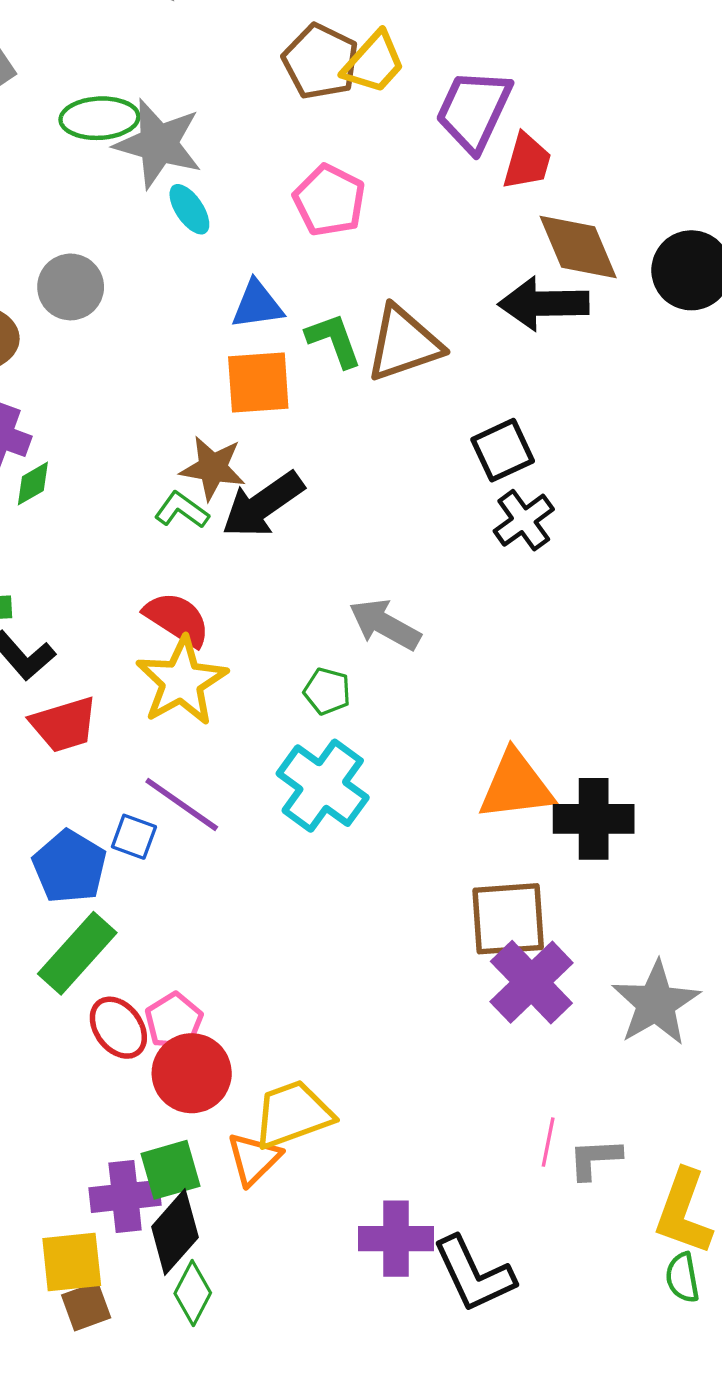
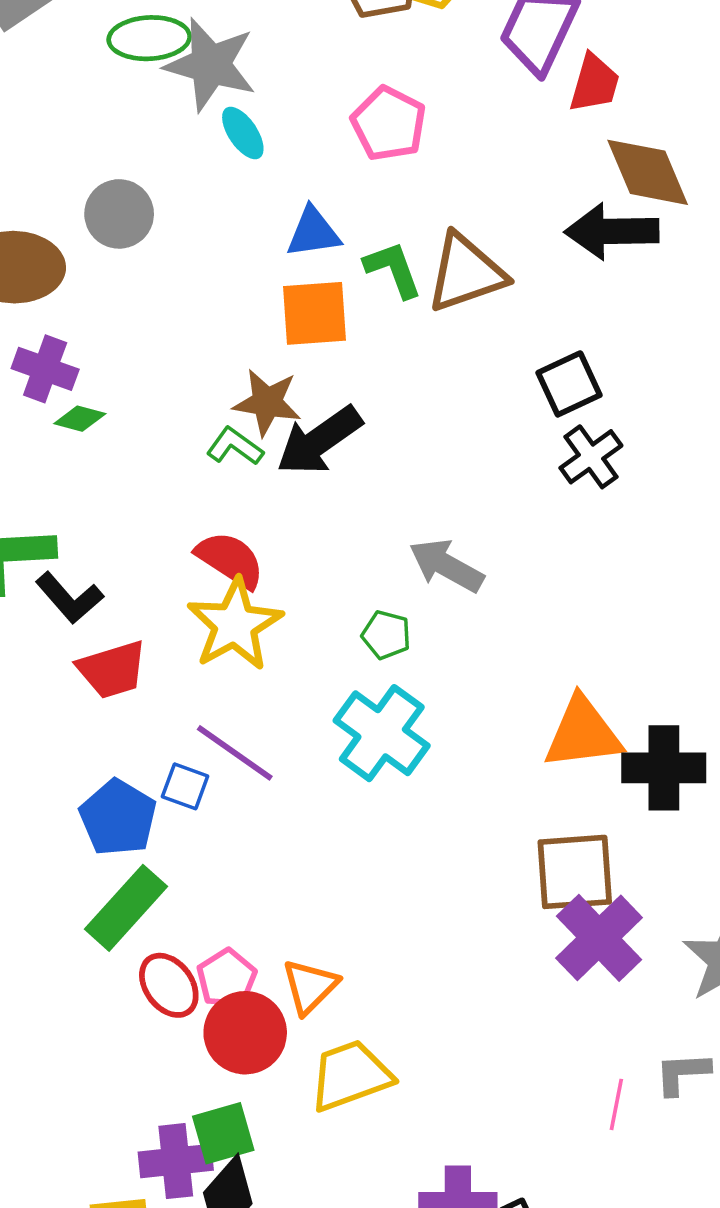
green diamond: (33, 484) -> (80, 419), turned 45
orange triangle: (254, 1159) -> (310, 986), moved
gray L-shape: (595, 1159) -> (682, 1073), moved

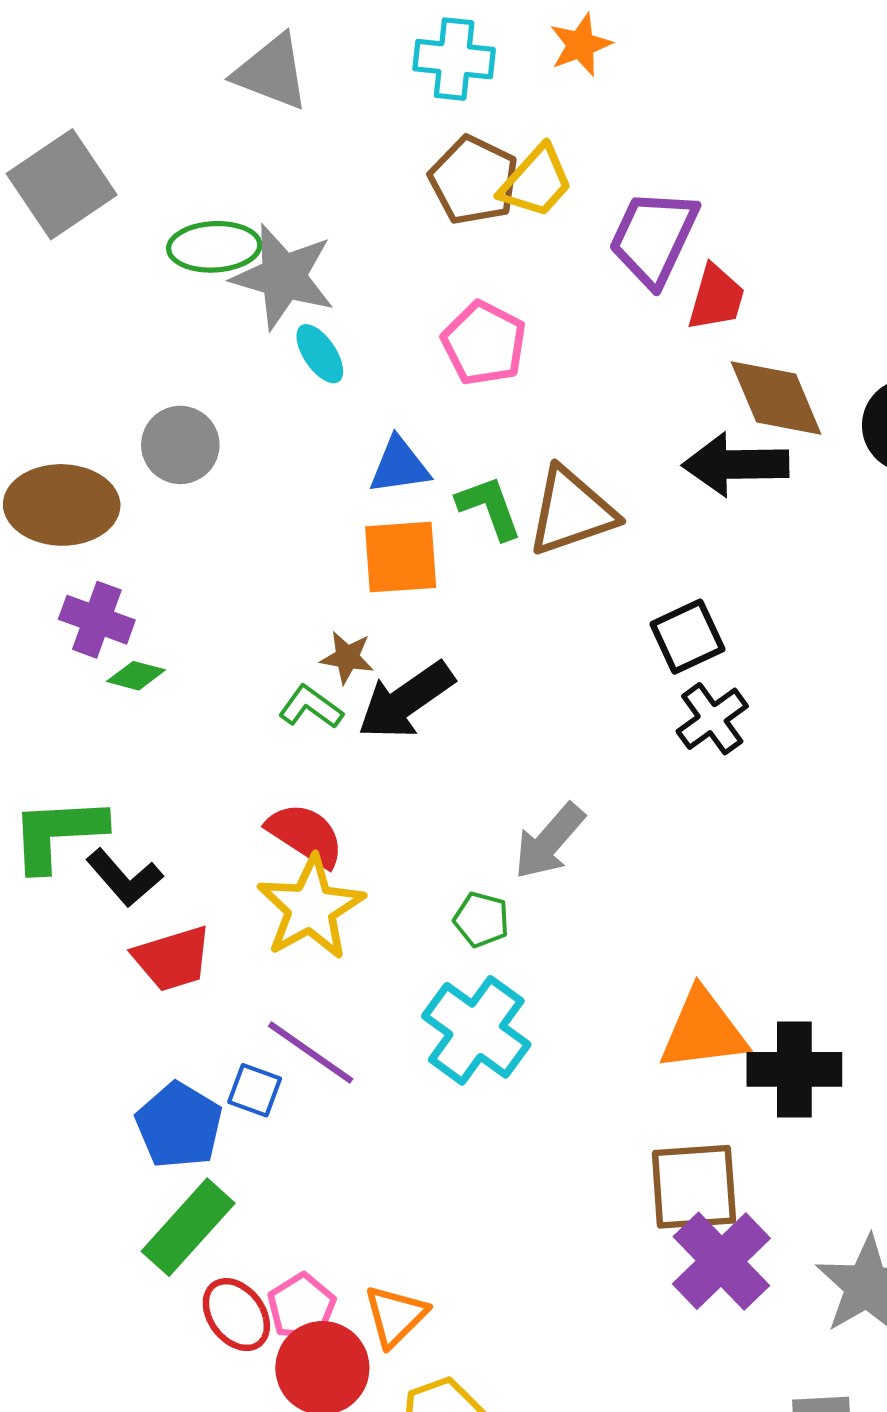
brown star: (267, 402) -> (347, 657), size x0.7
gray arrow: (446, 566) -> (549, 841), turned -78

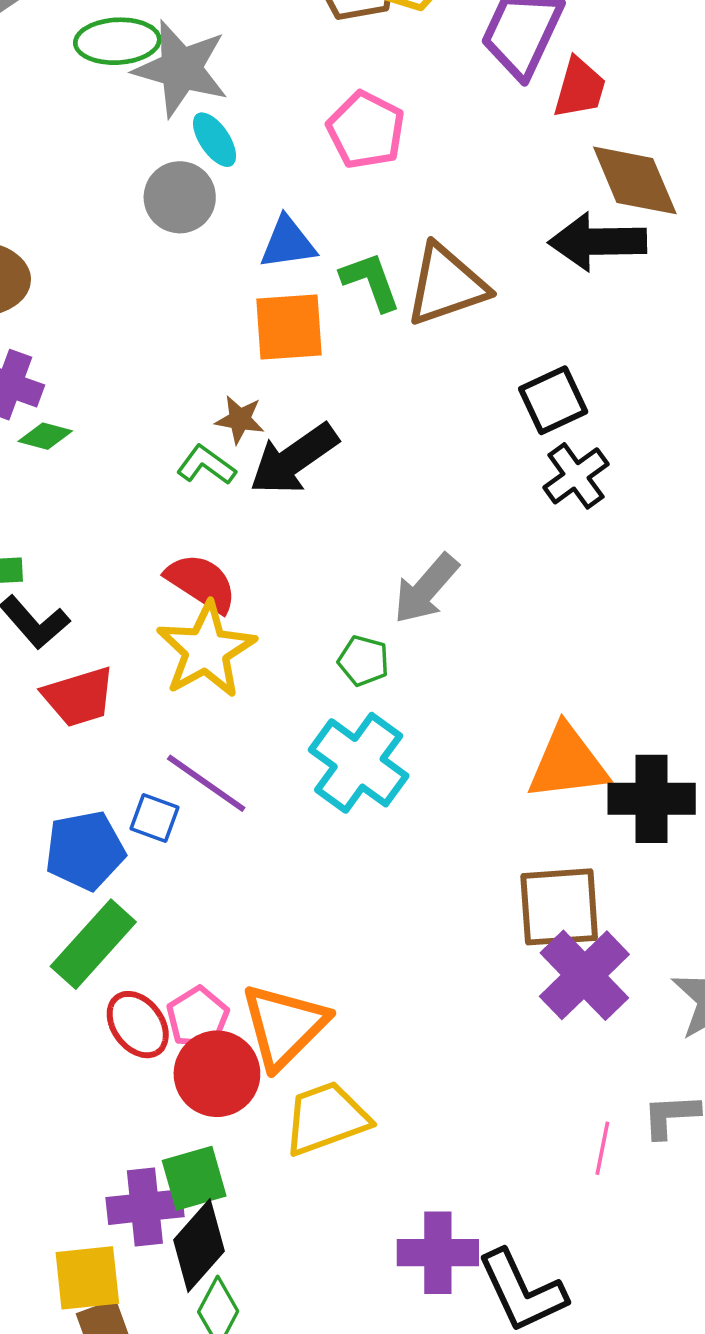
gray circle: (180, 445) -> (180, 197), moved
blue pentagon: (179, 1125) -> (85, 850), turned 30
orange triangle: (395, 1316) -> (284, 1026), size x1.5

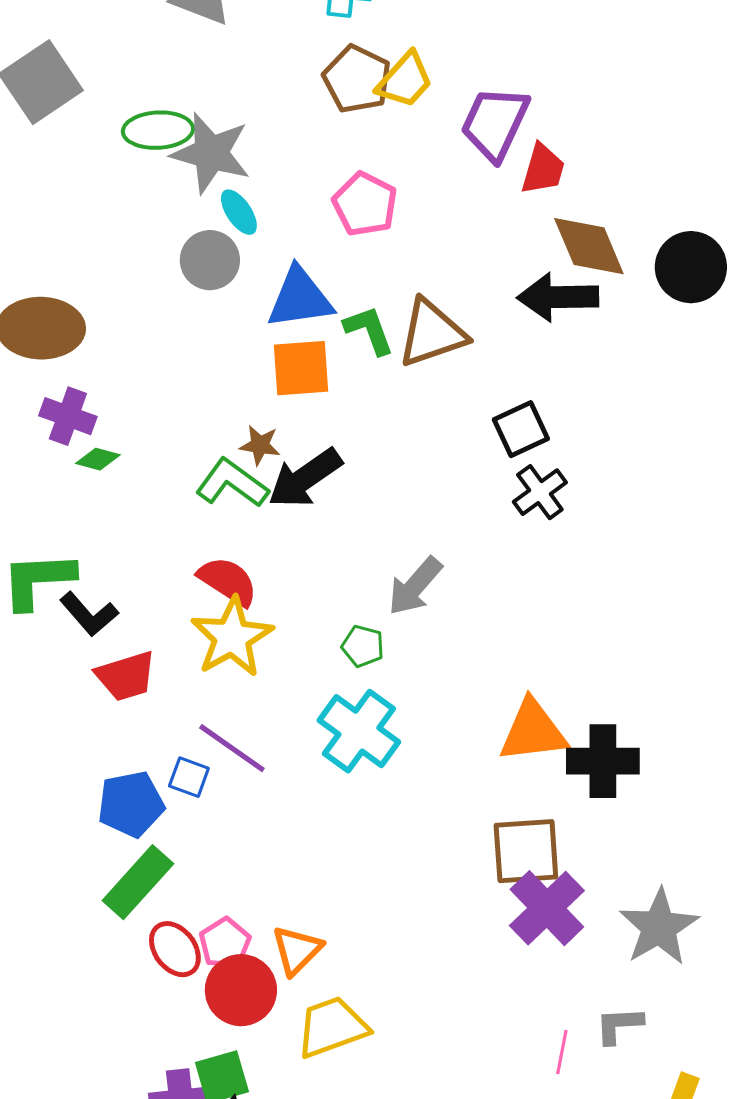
blue triangle: (288, 243) -> (300, 298), size x1.4
green L-shape: (206, 465) -> (232, 483), size x1.5
orange triangle: (284, 1026) -> (297, 950), size x0.7

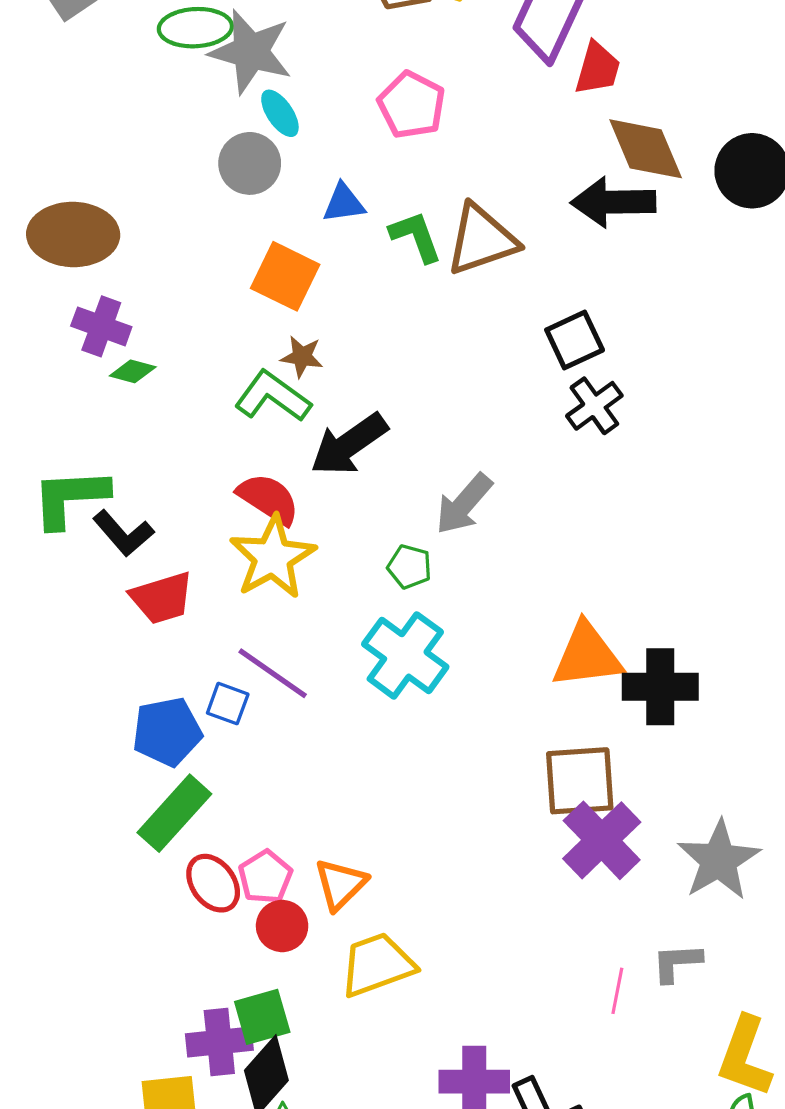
blue triangle: (300, 298) -> (344, 203), size x0.6
orange square: (301, 368) -> (285, 276), moved, turned 30
black arrow: (305, 478) -> (349, 444), moved
red circle: (241, 990) -> (282, 926), size x0.7

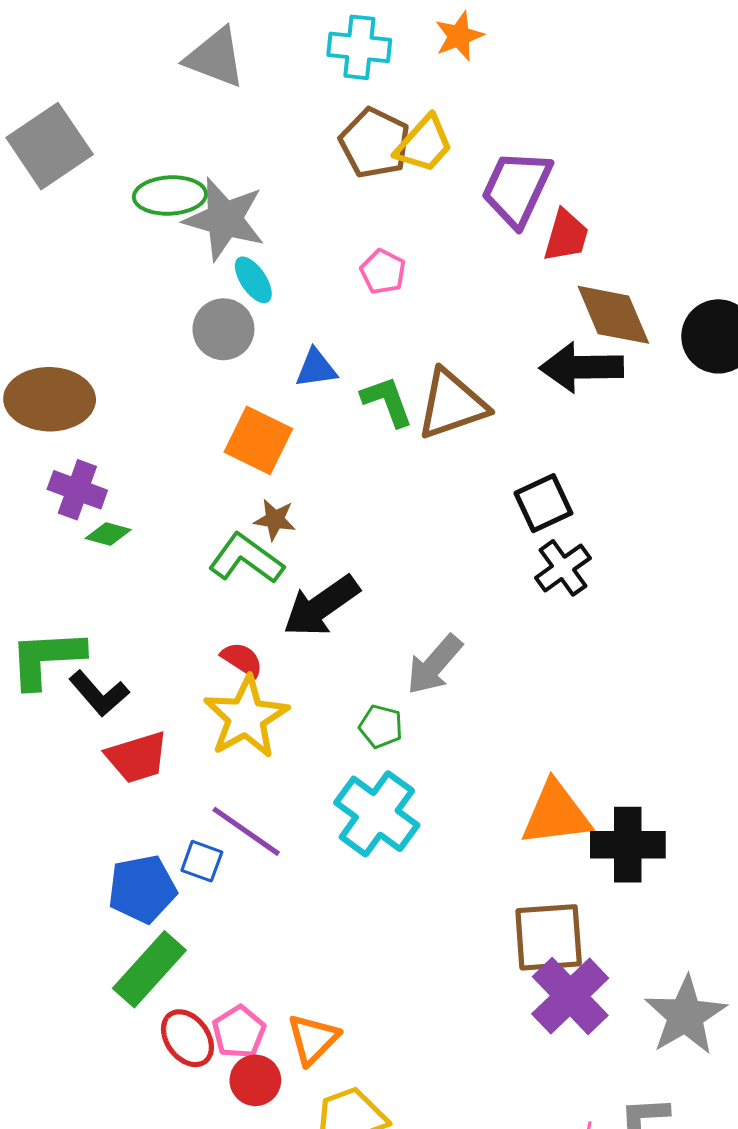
pink pentagon: (412, 105) -> (383, 272), size x0.7
red semicircle: (268, 499) -> (242, 660), size x0.7

